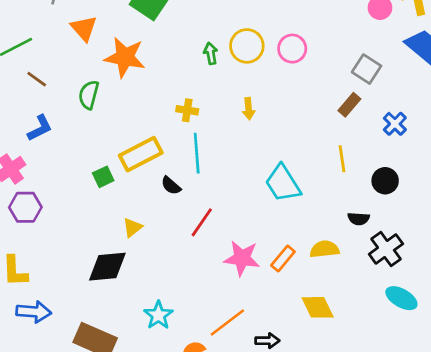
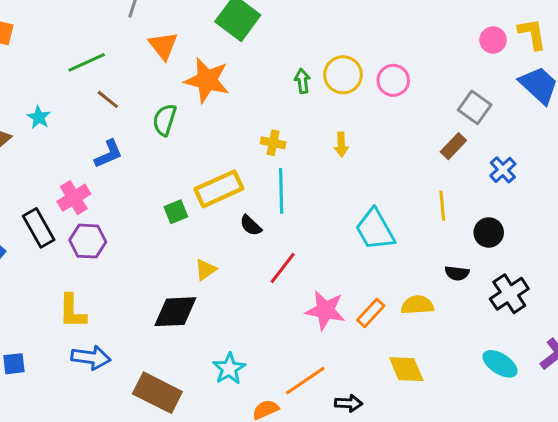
black cross: (386, 249) -> (509, 294), moved

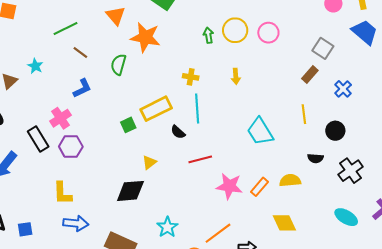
red line: (283, 268) -> (200, 159), turned 40

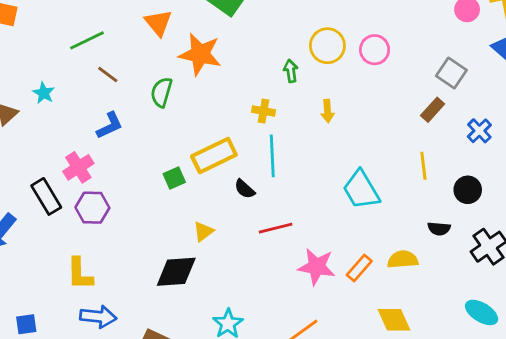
green arrow: (208, 35) -> (291, 71), moved

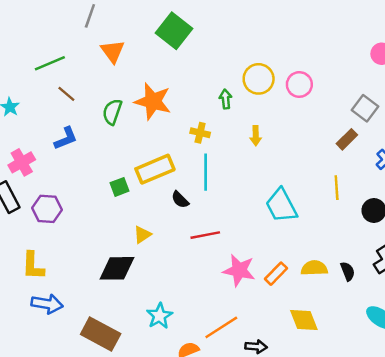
orange star: (200, 54) -> (153, 101), moved
pink cross: (78, 167) -> (22, 162), moved
black semicircle: (439, 229) -> (348, 271), moved, turned -120

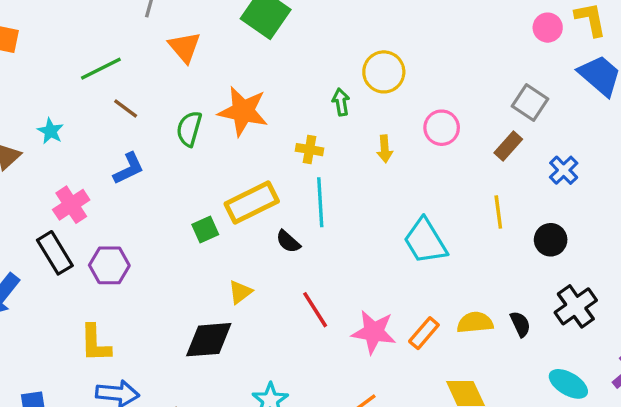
pink circle: (299, 84) -> (442, 128), moved
red line: (205, 235) -> (315, 310), moved, turned 72

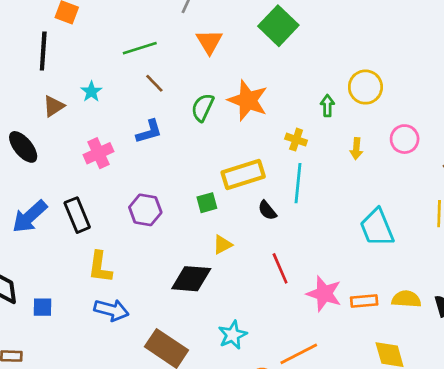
green square: (205, 230) -> (207, 203), moved
black rectangle: (55, 253) -> (77, 215), moved
purple hexagon: (109, 265) -> (145, 210), moved
orange rectangle: (424, 333) -> (364, 301), turned 35

